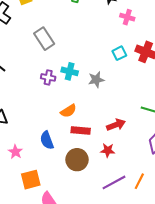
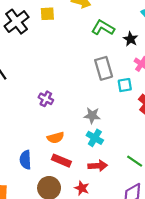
gray rectangle: (44, 39) -> (104, 68), moved
cyan square: (119, 53) -> (125, 85), moved
cyan cross: (70, 71) -> (95, 138), moved

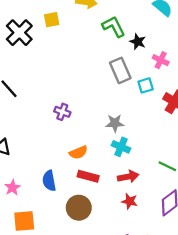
green L-shape: (103, 28) -> (114, 27), turned 40
black star: (131, 39) -> (138, 42), moved
red star: (82, 188) -> (130, 201), moved

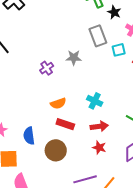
purple cross: (62, 112) -> (47, 68), turned 32
gray star: (115, 123) -> (74, 58), moved
blue semicircle: (49, 181) -> (29, 136), moved

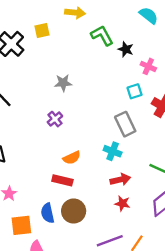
gray rectangle: (98, 36) -> (125, 124), moved
gray star: (74, 58) -> (63, 83), moved
red rectangle: (65, 124) -> (62, 180), moved
blue semicircle: (29, 136) -> (48, 213), moved

